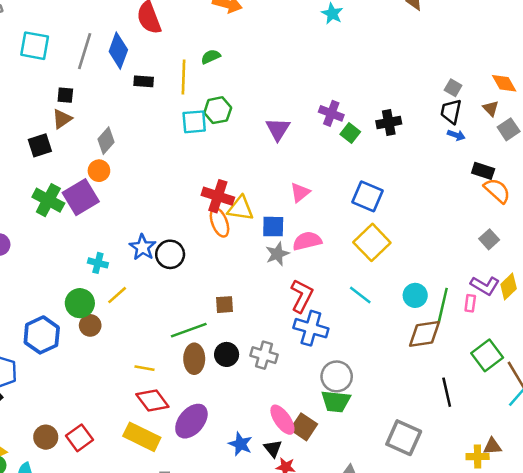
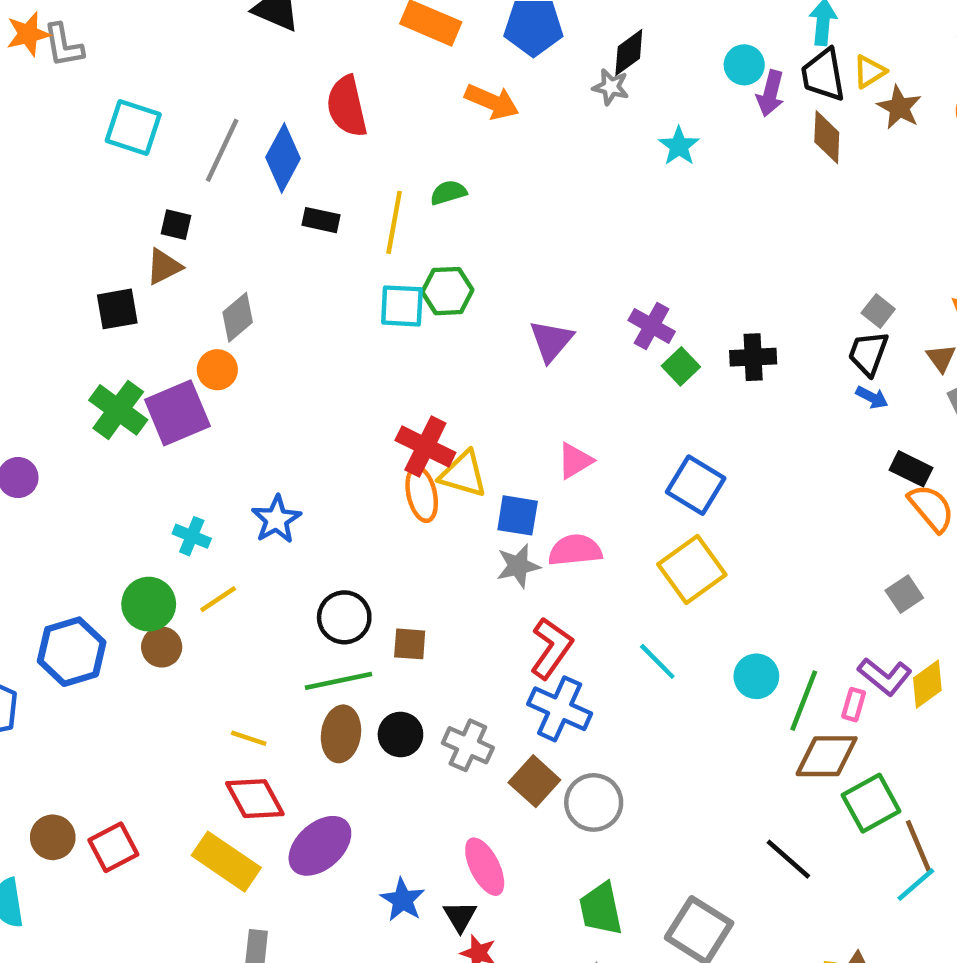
black circle: (170, 254) -> (344, 617), moved
brown diamond: (425, 334) -> (827, 756), moved
black line: (447, 392) -> (788, 859), turned -44
green trapezoid: (336, 401) -> (601, 909), moved, turned 64
brown square: (304, 427) -> (534, 781), moved

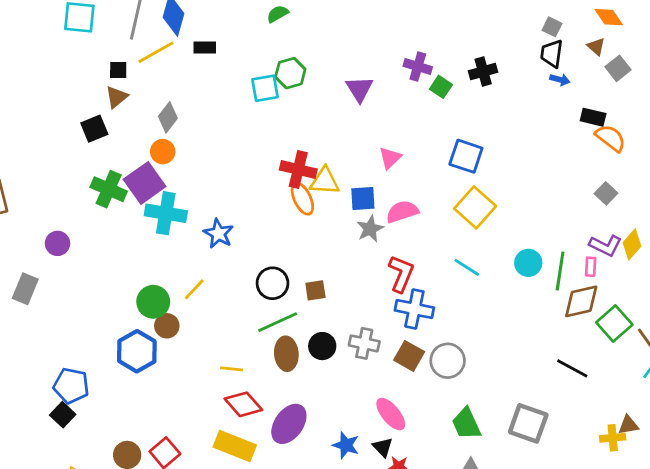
yellow line: (394, 222) -> (156, 52), moved, turned 63
cyan cross: (192, 536) -> (166, 213), moved, size x1.8
blue hexagon: (72, 652) -> (137, 351), moved

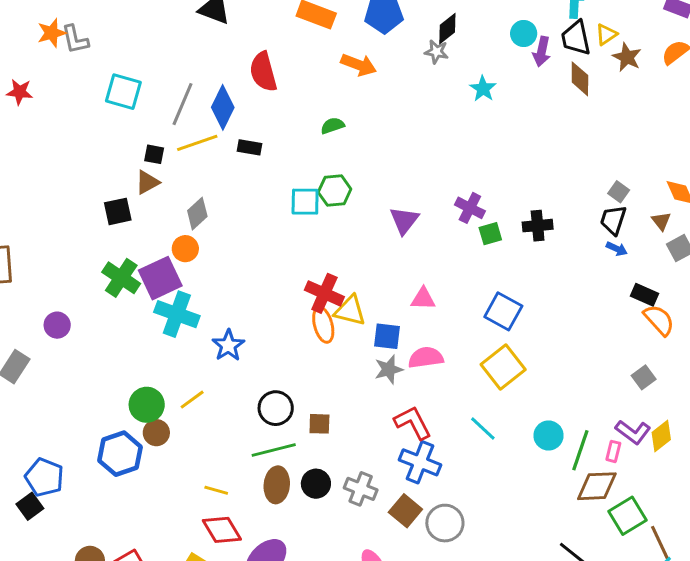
green square: (441, 87) -> (490, 234), turned 30
pink triangle: (390, 158) -> (423, 299), turned 35
red L-shape: (401, 274) -> (413, 423), turned -60

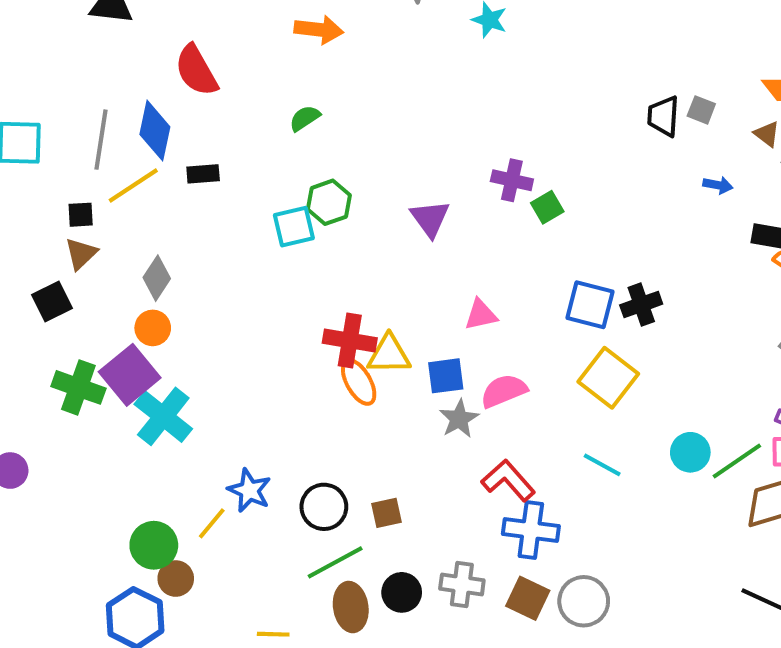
black trapezoid: (613, 220) -> (663, 116), moved
black cross: (538, 226) -> (641, 305), moved
cyan cross: (177, 314) -> (163, 416), turned 33
blue star: (228, 345) -> (249, 490), moved
green line: (580, 450) -> (737, 461), turned 51

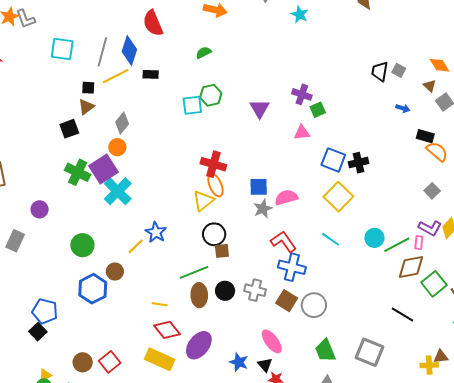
pink triangle: (481, 315) -> (302, 133), moved
yellow triangle: (389, 354) -> (203, 201), moved, turned -45
black circle: (324, 507) -> (214, 234), moved
green circle: (154, 545) -> (82, 245), moved

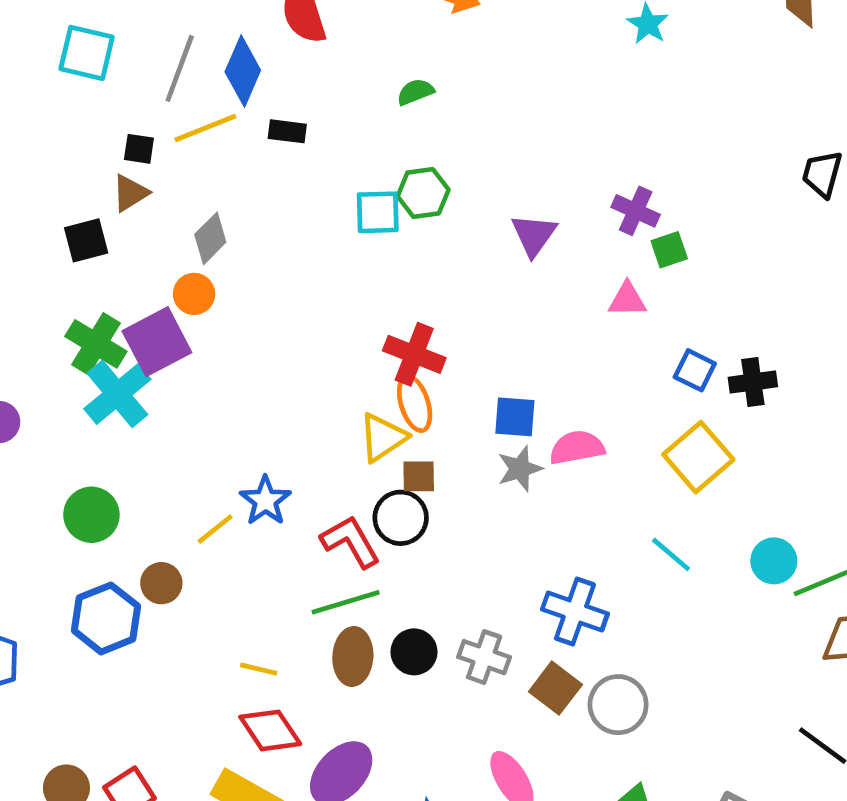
blue square: (333, 160) -> (695, 370), size x0.7
cyan cross: (118, 191) -> (117, 394), moved
red L-shape: (284, 242) -> (350, 542), moved
brown square: (222, 251) -> (419, 476), moved

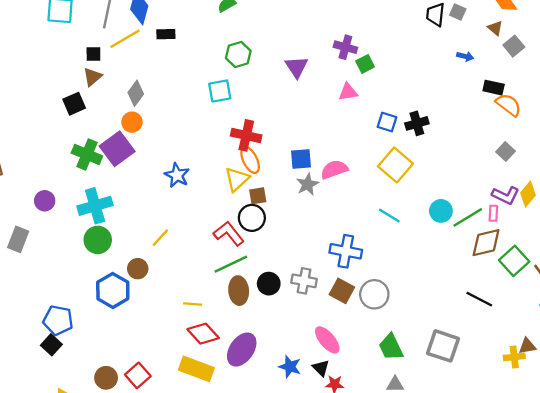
cyan square: (378, 212) -> (220, 91), moved
cyan cross: (117, 394) -> (95, 206), moved, turned 32
blue star: (265, 501) -> (177, 175), moved

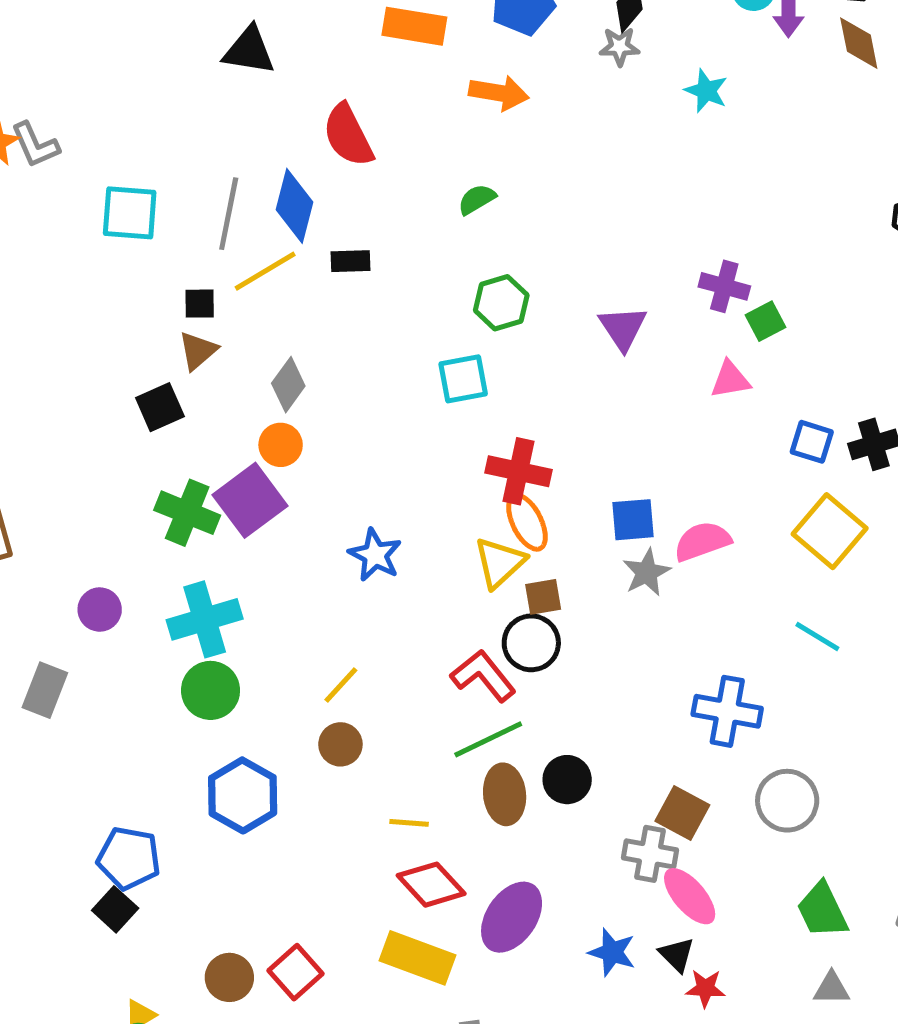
brown circle: (138, 269) -> (340, 744), moved
gray cross: (304, 281) -> (650, 854), moved
brown square: (342, 291) -> (682, 813), moved

